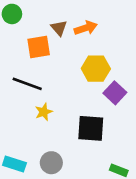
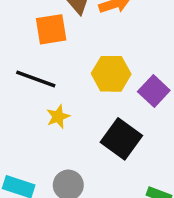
yellow hexagon: (96, 69) -> (111, 74), moved
black square: (91, 128) -> (121, 139), turned 32

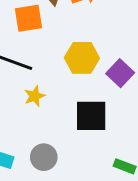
black square: (121, 139) -> (91, 116), turned -36

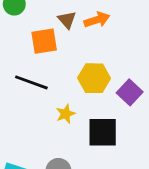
yellow star: (35, 96) -> (66, 114), moved

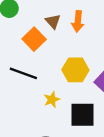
orange arrow: (97, 20) -> (78, 21), turned 114
orange square: (44, 41) -> (34, 39), turned -35

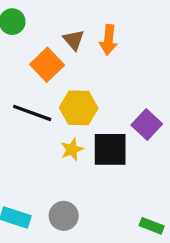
yellow hexagon: (75, 70) -> (79, 108), moved
black square: (83, 115) -> (110, 149), moved

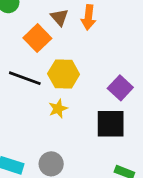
black square: (110, 149) -> (111, 124), moved

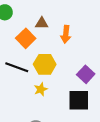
brown triangle: (59, 17) -> (42, 23), turned -48
orange arrow: (88, 17) -> (66, 34), moved

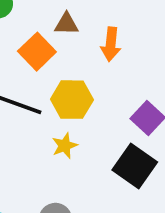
black square: (79, 100) -> (135, 166), turned 35

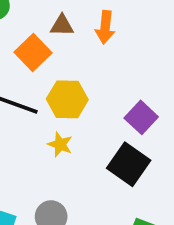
orange arrow: (111, 44) -> (105, 27), moved
yellow star: (65, 146) -> (60, 144), turned -30

